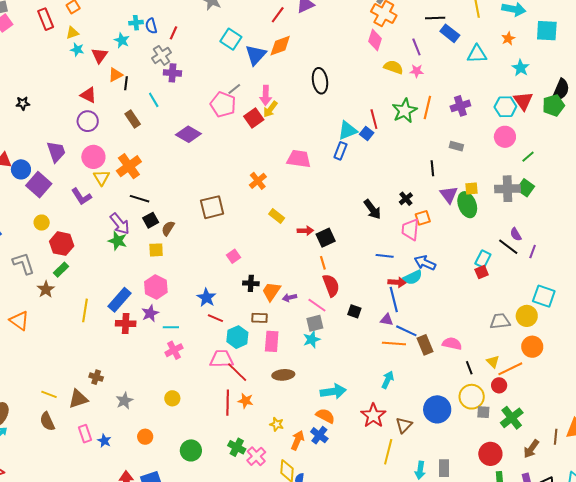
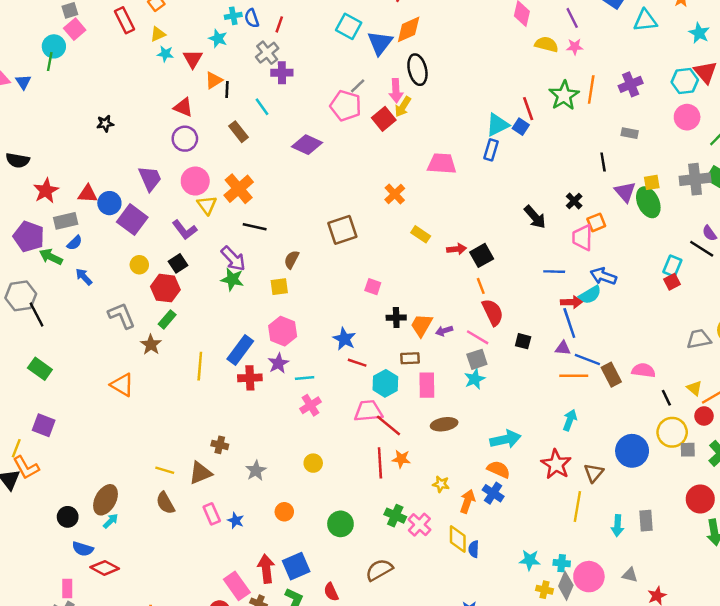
black ellipse: (320, 81) -> (417, 70), moved
black square: (151, 220) -> (178, 263), moved
pink square: (233, 256) -> (373, 287), turned -32

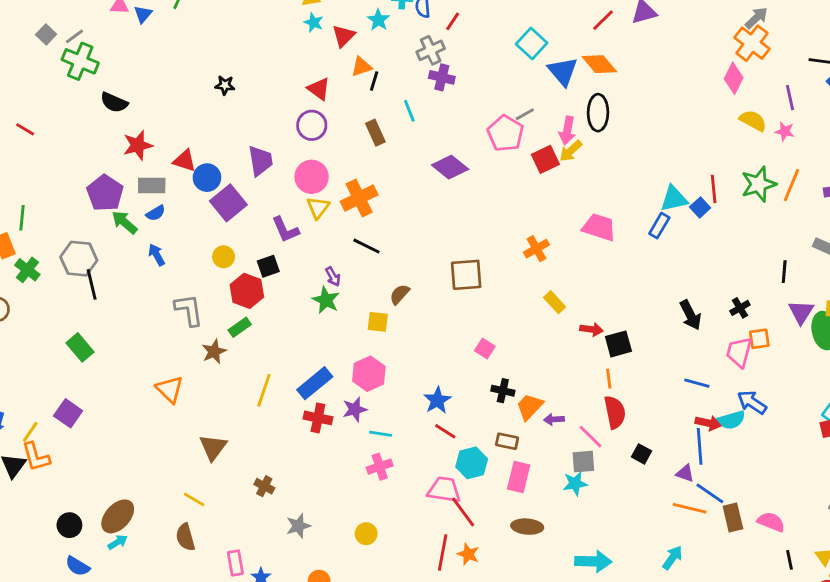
orange diamond: (409, 29) -> (599, 64), turned 60
blue triangle: (380, 43) -> (563, 71), turned -32
purple arrow: (233, 259) -> (333, 277), size x0.6
brown triangle: (200, 473) -> (213, 447), moved, turned -45

